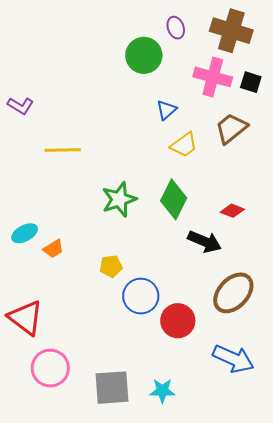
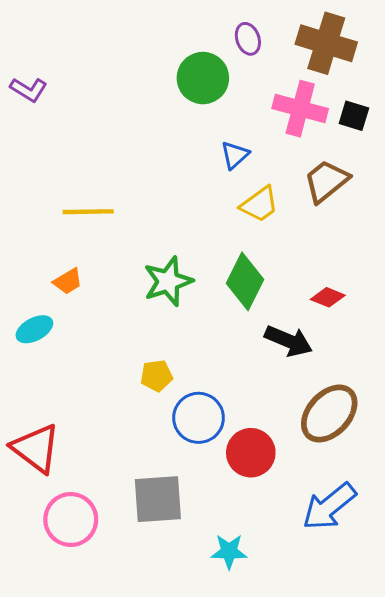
purple L-shape: (20, 106) -> (29, 90), moved
orange trapezoid: (53, 249) -> (68, 281), moved
blue arrow: (233, 359) -> (329, 506), turned 117
gray square: (112, 388) -> (158, 499), moved

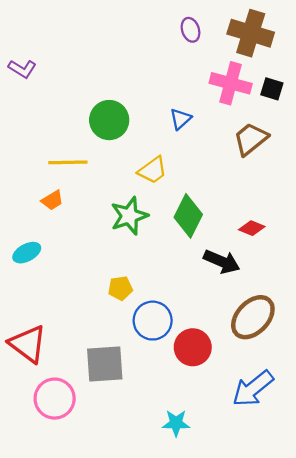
green circle: (203, 78) -> (109, 120), moved
yellow trapezoid: (260, 204) -> (153, 170), moved
orange trapezoid: (68, 281) -> (52, 200), moved
gray square: (158, 499) -> (105, 364), moved

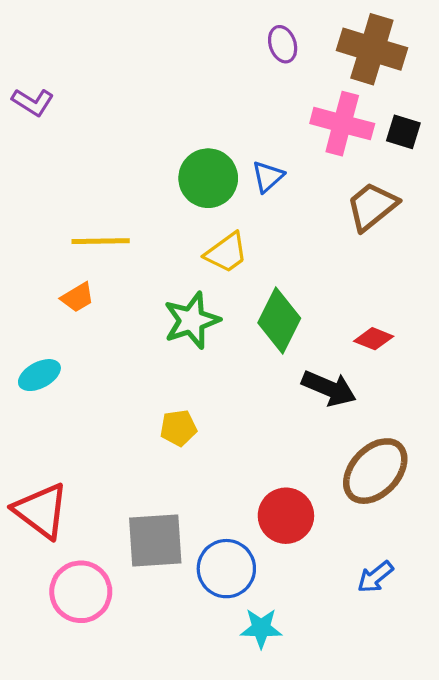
green circle: (109, 120) -> (208, 178), moved
blue circle: (153, 321) -> (226, 569), moved
blue arrow: (253, 389) -> (375, 577), size x0.6

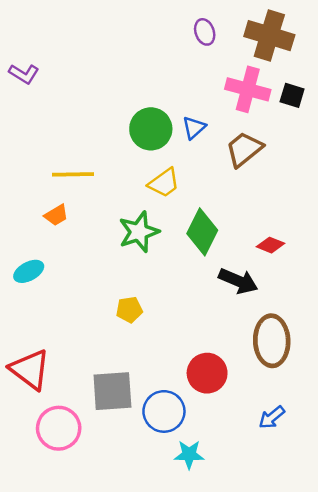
brown trapezoid: (372, 206) -> (244, 149), moved
brown ellipse: (375, 471) -> (272, 341), turned -45

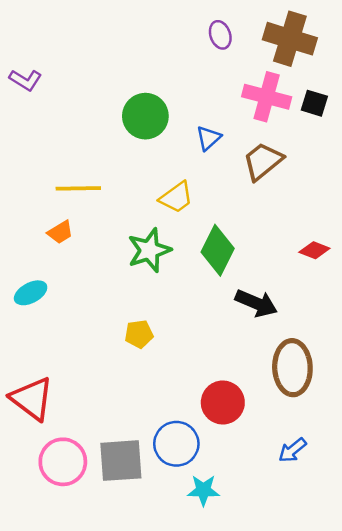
green circle: (151, 129) -> (145, 116), moved
red diamond: (271, 245) -> (314, 250), moved
gray square: (112, 391) -> (121, 461), moved

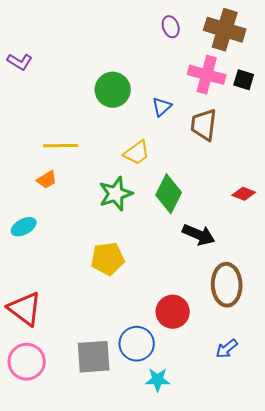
brown trapezoid: (263, 161) -> (204, 125), turned -44
yellow pentagon: (139, 334) -> (108, 259), size x1.5
pink circle: (63, 462) -> (27, 362), moved

